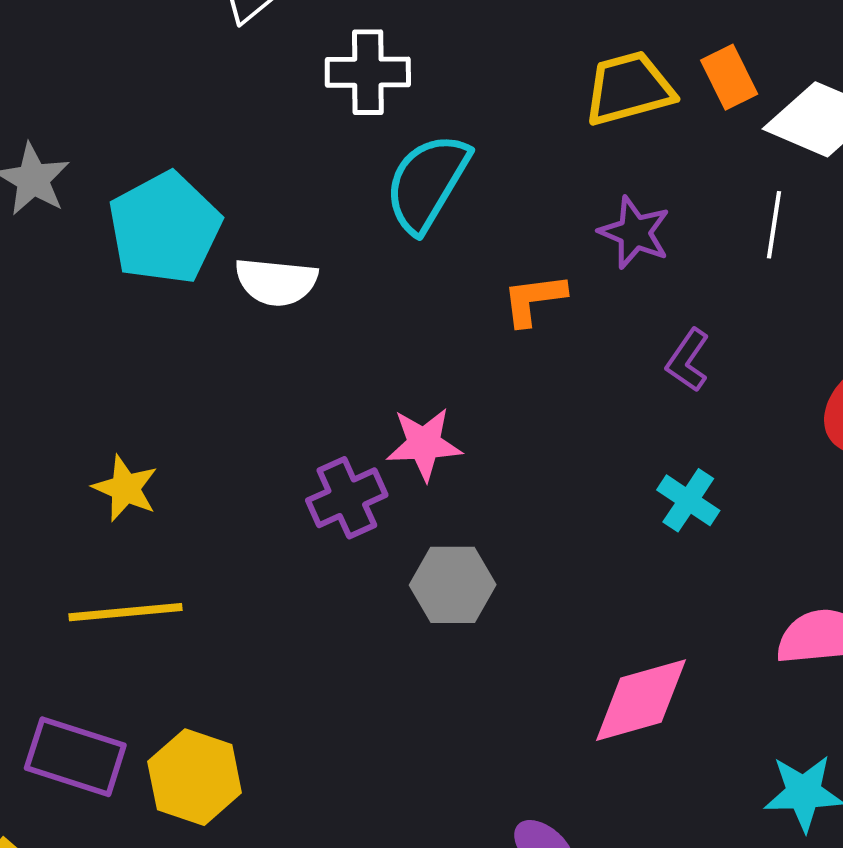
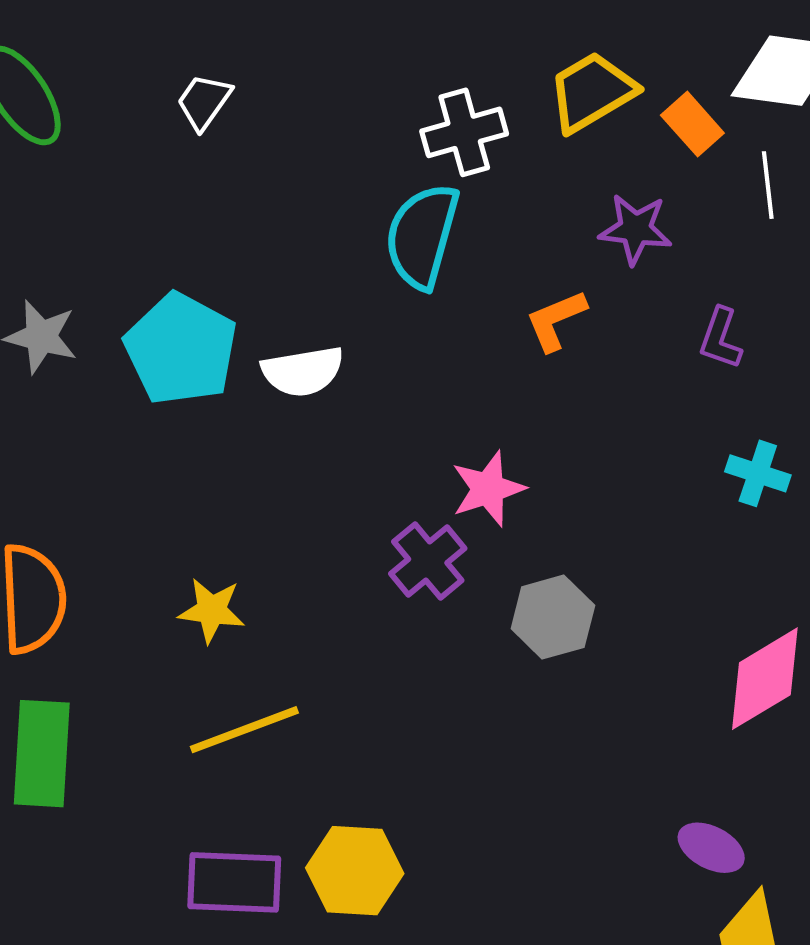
white cross: (368, 72) -> (464, 132), moved
orange rectangle: (729, 77) -> (692, 124), moved

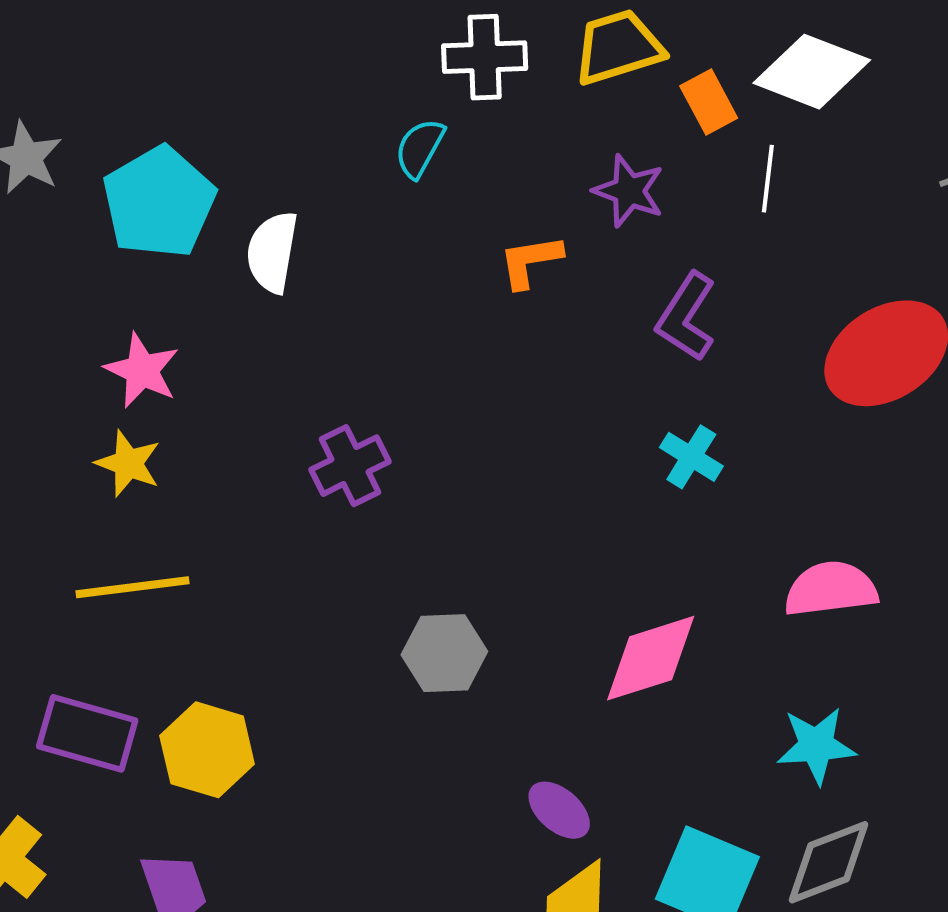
cyan semicircle: (422, 236) -> (420, 148), size x0.6
purple L-shape: (720, 338) -> (686, 317), size x1.4
white semicircle: (303, 371) -> (272, 252), turned 96
pink star: (488, 489) -> (142, 370), moved, turned 30
gray hexagon: (553, 617) -> (444, 653), moved

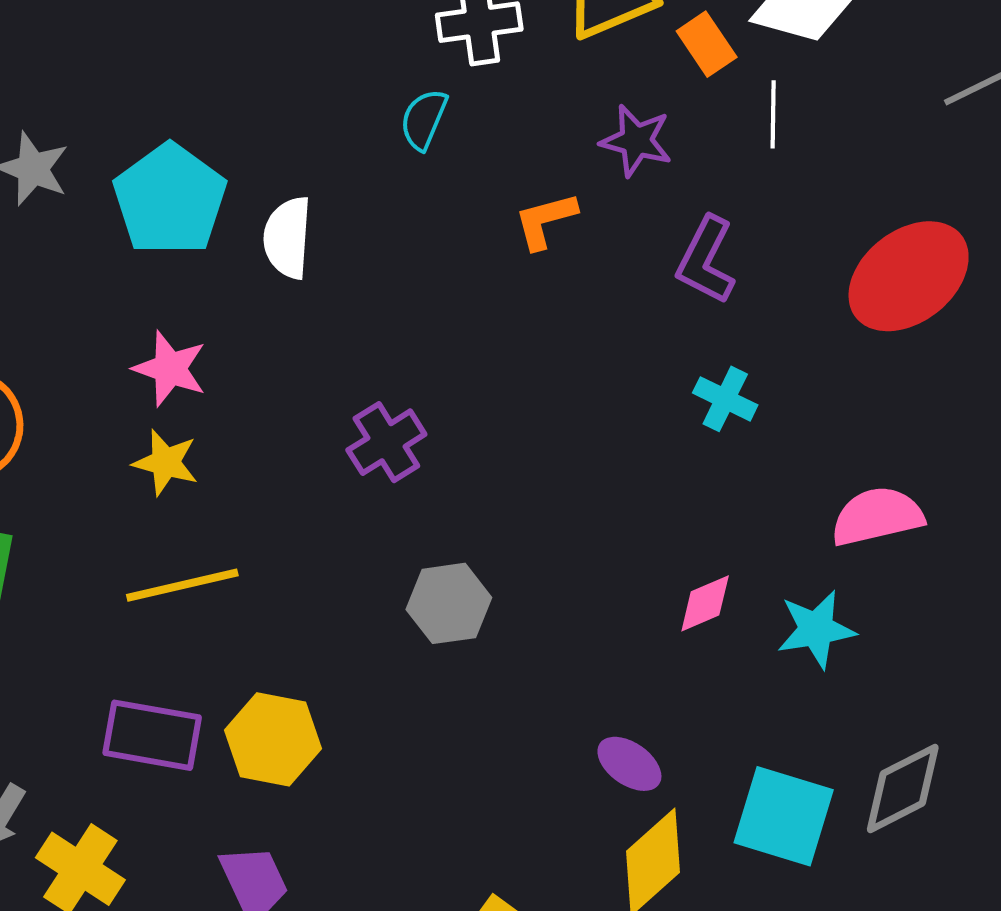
gray hexagon: (444, 653) -> (449, 603), moved
pink diamond: (651, 658) -> (705, 603), size x0.6
cyan star: (816, 745) -> (816, 629), moved

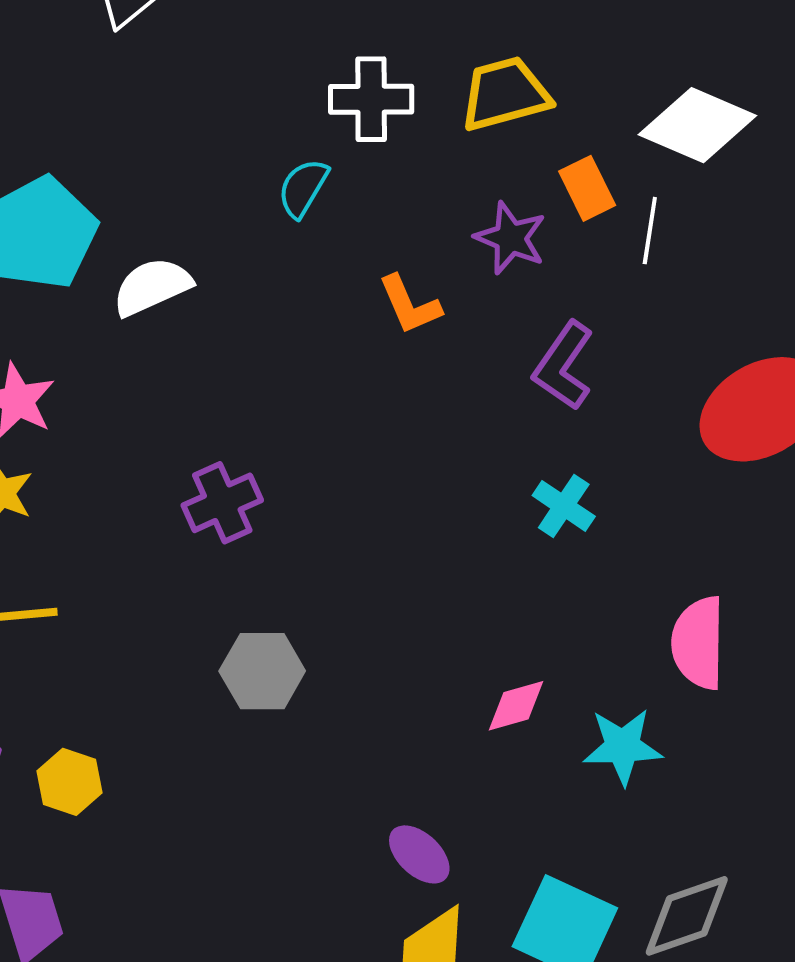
orange rectangle: (707, 44) -> (587, 188), moved
orange L-shape: (545, 221) -> (410, 305), turned -106
white semicircle: (288, 238) -> (152, 287), turned 54
pink semicircle: (877, 516) -> (698, 643), turned -84
yellow hexagon: (273, 739) -> (70, 782), size x0.7

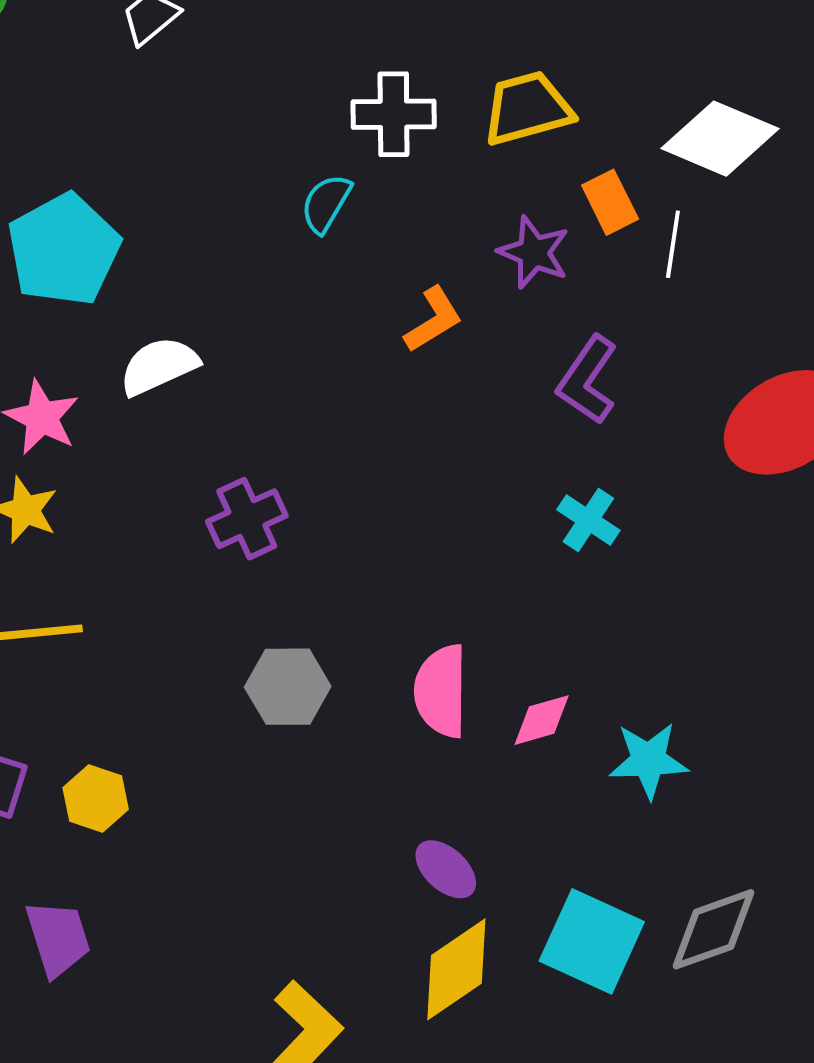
white semicircle: (152, 287) -> (159, 366), moved
orange L-shape: (410, 305) -> (433, 320), turned -98
pink semicircle: (698, 643) -> (441, 691), moved

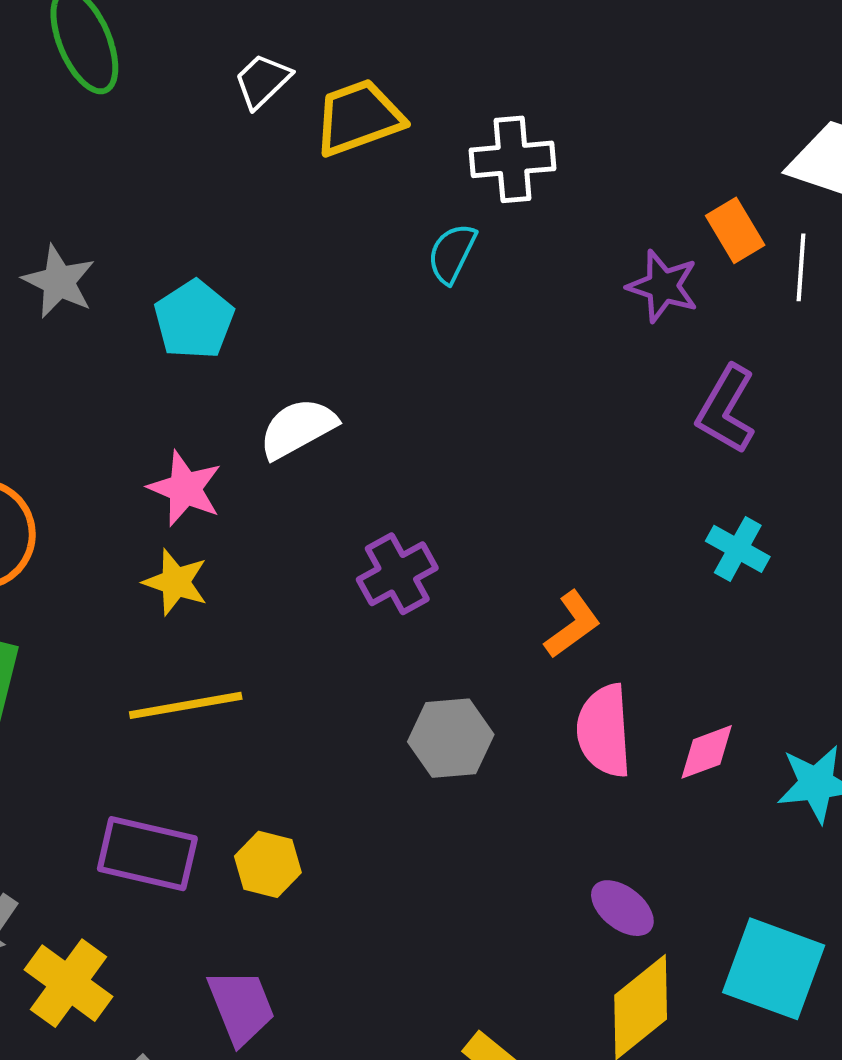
yellow trapezoid: (527, 108) -> (359, 117), moved
cyan pentagon: (64, 250) -> (194, 320), size x0.7
orange L-shape: (433, 320) -> (572, 625), moved

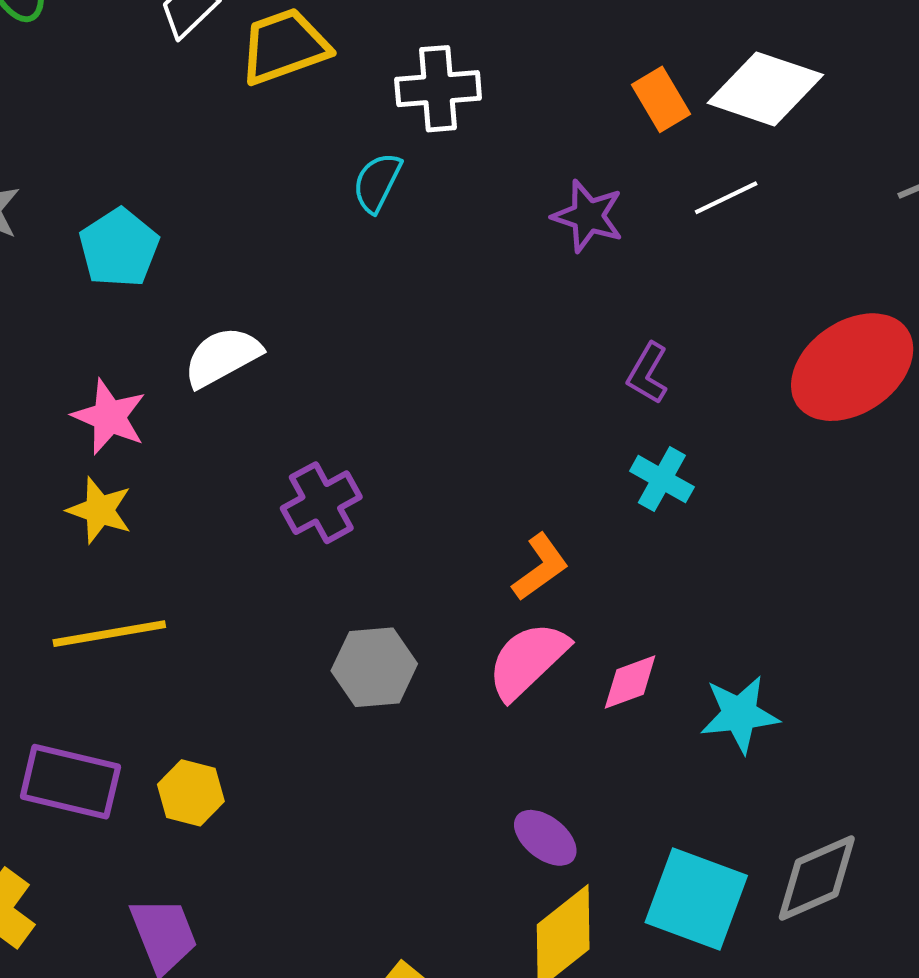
orange rectangle: (735, 230) -> (661, 99), moved
white line: (801, 267) -> (726, 198), turned 60
purple L-shape: (726, 409) -> (648, 373), moved, size x0.7
orange L-shape: (572, 625) -> (540, 567), moved
pink semicircle: (604, 731) -> (528, 660), turned 50

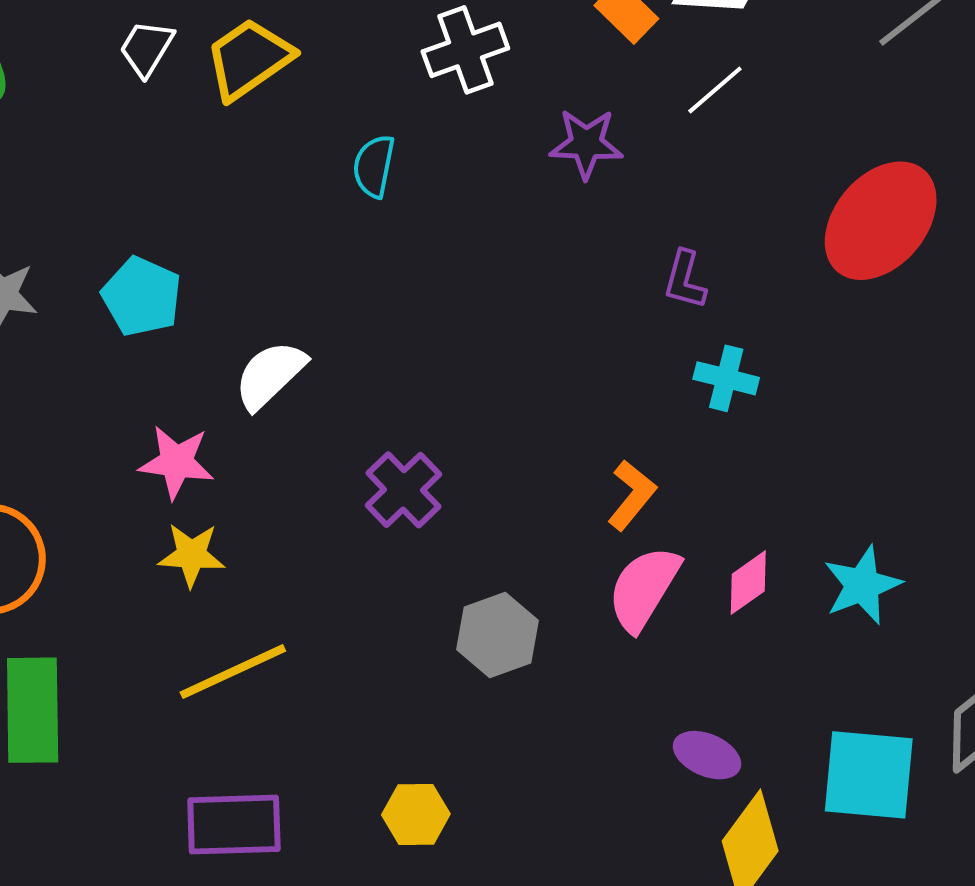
white cross: (438, 89) -> (465, 50), moved
yellow hexagon: (191, 793) -> (416, 814), moved

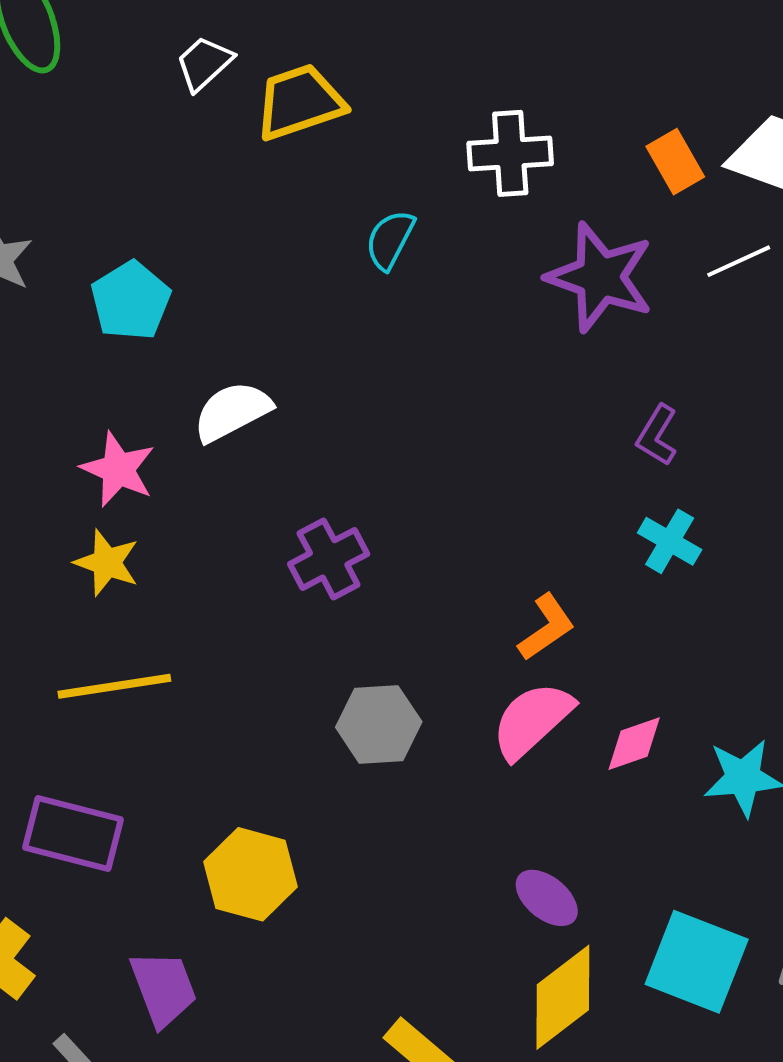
purple star: (586, 144) -> (600, 277), size x1.5
yellow hexagon: (416, 814) -> (250, 874), size x1.4

